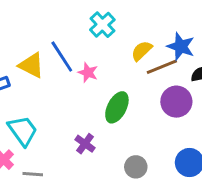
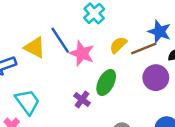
yellow semicircle: (142, 51) -> (118, 45), moved
pink star: (88, 73) -> (82, 53), size x1.5
purple cross: (85, 144) -> (82, 99), moved

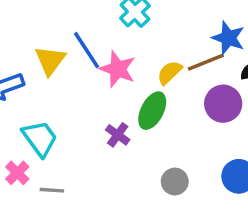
yellow semicircle: (118, 45) -> (170, 73), moved
yellow triangle: (35, 47) -> (50, 60), turned 40

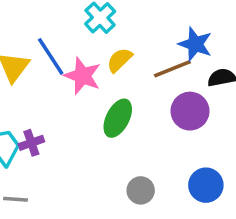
yellow semicircle: (170, 73) -> (119, 60), moved
purple cross: (118, 135) -> (31, 143), moved, turned 35

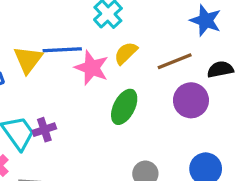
blue star: (195, 44) -> (206, 21), moved
blue line: (51, 56) -> (62, 50), turned -60

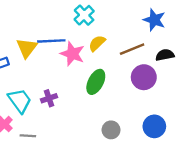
purple cross: (44, 130) -> (49, 98), moved

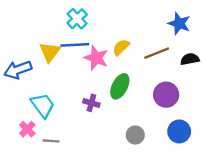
cyan cross: (84, 15) -> (77, 19), moved
purple circle: (144, 77) -> (166, 95), moved
purple cross: (49, 98) -> (91, 103), moved, turned 35

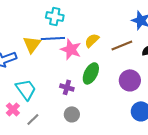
cyan cross: (77, 19) -> (55, 16), turned -36
gray circle: (135, 135) -> (72, 114), moved
gray line: (51, 141) -> (33, 119), turned -48

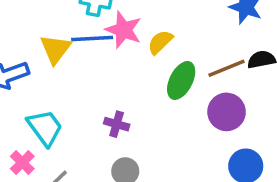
brown line: (122, 45) -> (227, 68), moved
pink star: (71, 49) -> (124, 30), moved
green ellipse: (91, 73) -> (181, 80), moved

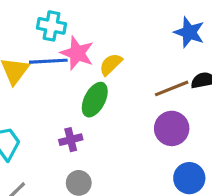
green ellipse: (181, 80) -> (95, 100), moved
purple cross: (117, 124) -> (71, 140), turned -30

